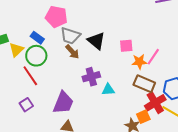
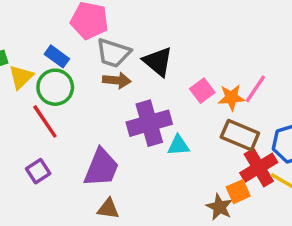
pink square: (126, 46) -> (202, 91), moved, turned -32
brown arrow: (72, 52) -> (117, 80), turned -42
purple cross: (91, 77) -> (149, 123), size x1.4

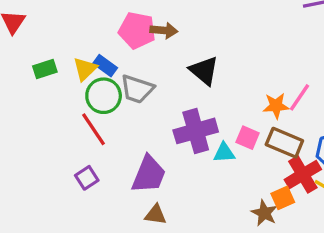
gray trapezoid: (113, 53) -> (137, 89), moved
yellow triangle: (21, 77) -> (85, 69), moved
brown arrow: (117, 80) -> (164, 30), moved
pink square: (202, 91) -> (248, 138), moved, turned -30

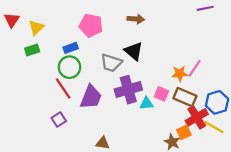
brown arrow: (164, 30) -> (136, 19), moved
blue rectangle: (105, 66) -> (71, 48), turned -56
yellow triangle: (85, 69) -> (36, 28), moved
gray trapezoid: (137, 89) -> (111, 63), moved
purple trapezoid: (149, 174) -> (91, 97), moved

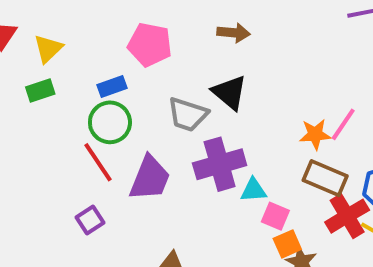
pink square: (161, 94) -> (275, 216), moved
orange square: (184, 132) -> (287, 244), moved

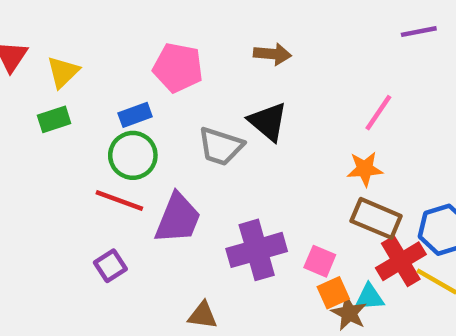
pink line: (343, 124) -> (378, 113), moved
red line: (98, 162) -> (119, 200), turned -36
purple cross: (220, 164) -> (257, 250), moved
cyan triangle: (253, 190) -> (369, 297), moved

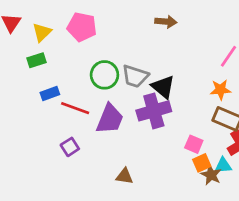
pink pentagon: (178, 68) -> (82, 27), moved
blue rectangle: (135, 115) -> (50, 94), moved
black triangle: (268, 122) -> (163, 87), moved
green circle: (133, 155) -> (104, 75), moved
purple cross: (257, 250) -> (154, 111), moved

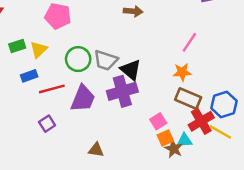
yellow triangle: (42, 32) -> (39, 50), moved
red line: (75, 108) -> (52, 89), turned -35
pink square: (194, 144) -> (158, 121), turned 35

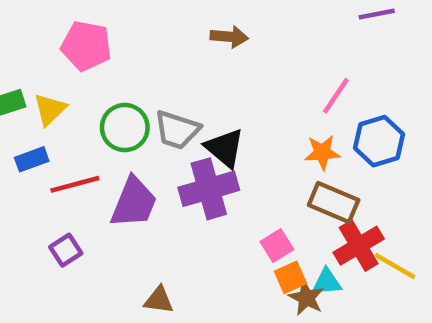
blue hexagon: (224, 104) -> (379, 141), moved

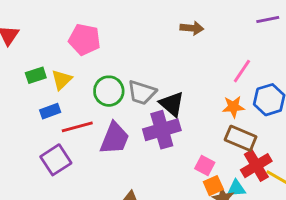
brown arrow: (229, 37) -> (192, 28), moved
pink square: (277, 246) -> (205, 166), turned -30
purple square: (66, 250) -> (56, 160), moved, size x1.5

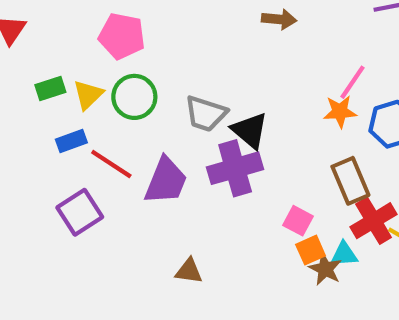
green circle: (109, 91) -> (134, 97), moved
orange star: (233, 107) -> (340, 112), moved
red line: (77, 127) -> (111, 164), turned 48
brown rectangle: (241, 138) -> (350, 181), turned 44

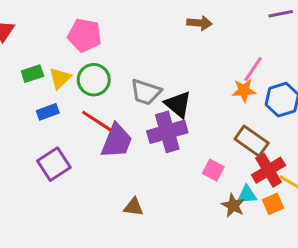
red line: (111, 164) -> (97, 121), moved
brown rectangle: (350, 181) -> (252, 141), turned -32
orange square: (311, 250) -> (273, 204), moved

